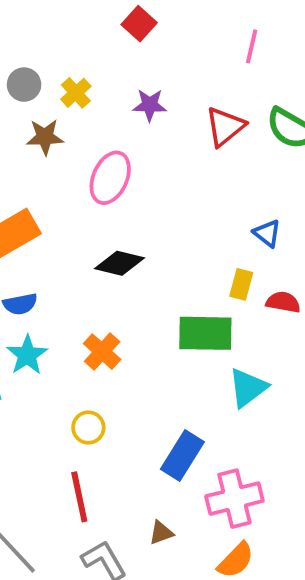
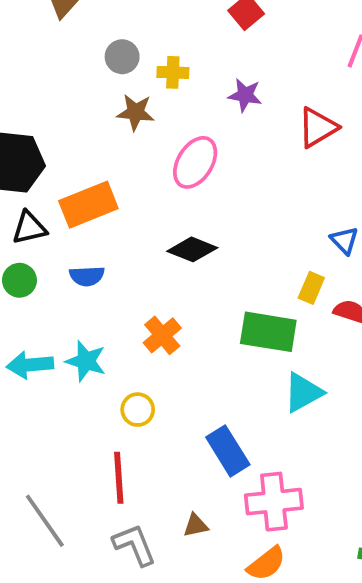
yellow cross: (76, 93) -> (173, 72), turned 36
cyan star: (27, 355) -> (86, 361), moved, turned -30
blue rectangle: (182, 455) -> (228, 451), turned -72

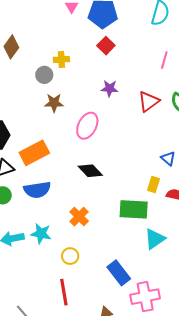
yellow cross: (173, 72) -> (61, 59), moved
black diamond: (192, 249) -> (90, 171), turned 30
blue semicircle: (87, 276) -> (37, 190), size x1.5

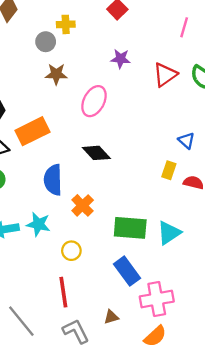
blue semicircle: (37, 190) -> (53, 180), moved, turned 96
green rectangle: (134, 209) -> (130, 228), moved

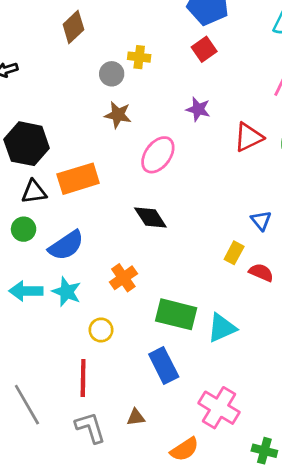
blue semicircle: (53, 180) -> (66, 245), moved, turned -132
pink cross: (157, 299) -> (219, 408), moved, turned 32

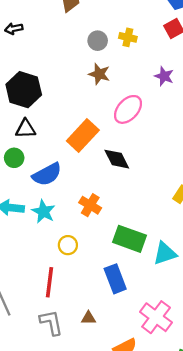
yellow cross: (139, 57) -> (128, 37), moved
orange rectangle: (78, 179) -> (83, 135), moved, turned -36
orange cross: (123, 278) -> (90, 205), turned -30

